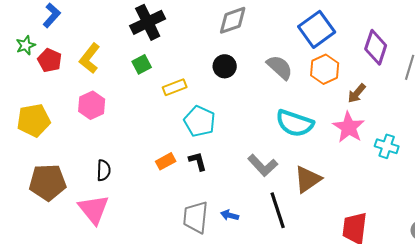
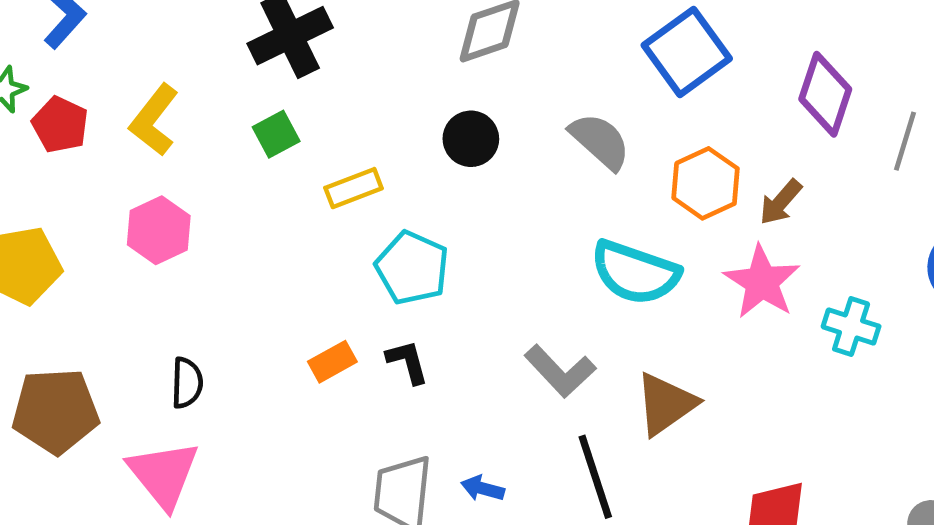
orange hexagon: (325, 69) -> (706, 183), moved

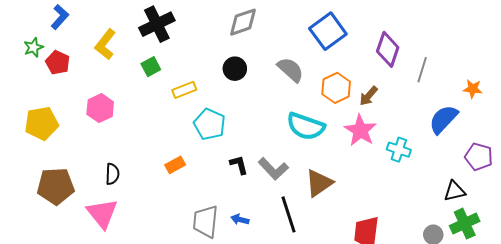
yellow L-shape: (154, 120) -> (105, 44), moved
black L-shape: (408, 362) -> (239, 165), moved

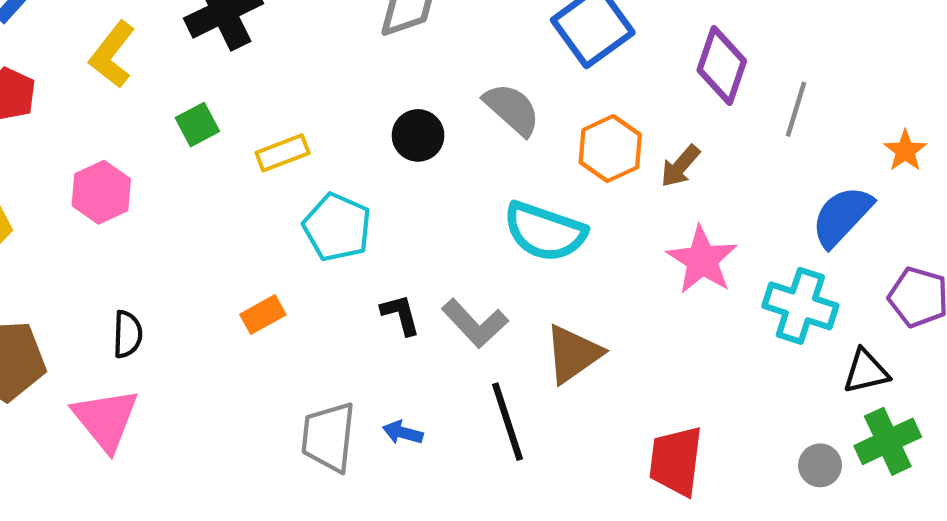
green square: (151, 67) -> (197, 125), moved
black circle: (235, 69) -> (418, 135), moved
orange star: (473, 89) -> (905, 151), turned 30
pink star: (360, 130) -> (702, 260), moved
cyan cross: (399, 150) -> (800, 306), moved, size x1.4

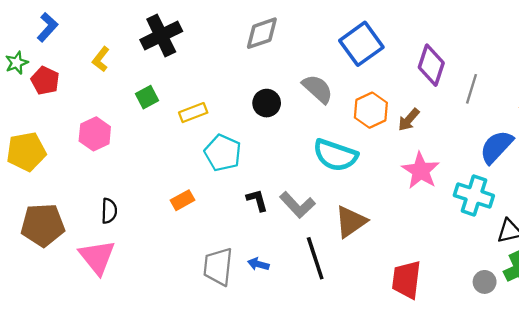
yellow L-shape: (112, 55) -> (101, 59), size x0.7

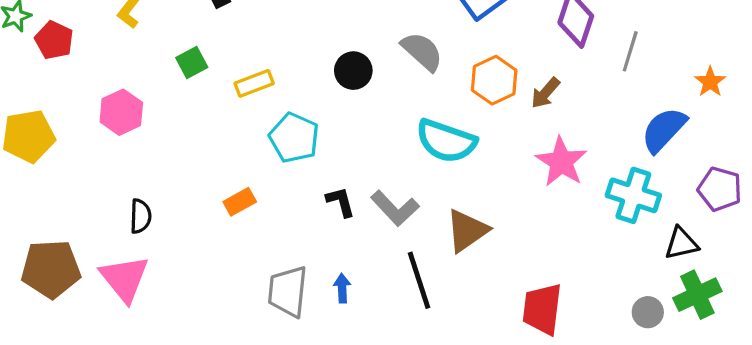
brown pentagon: (43, 225) -> (51, 269), moved
blue arrow: (258, 264) -> (342, 288), turned 72

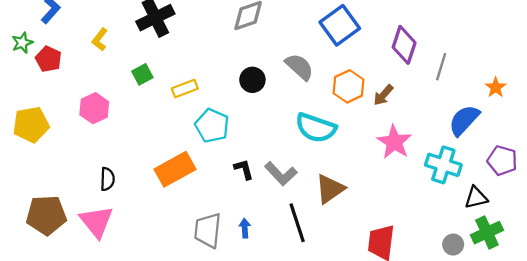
orange rectangle: (240, 202) -> (175, 169), size x1.8

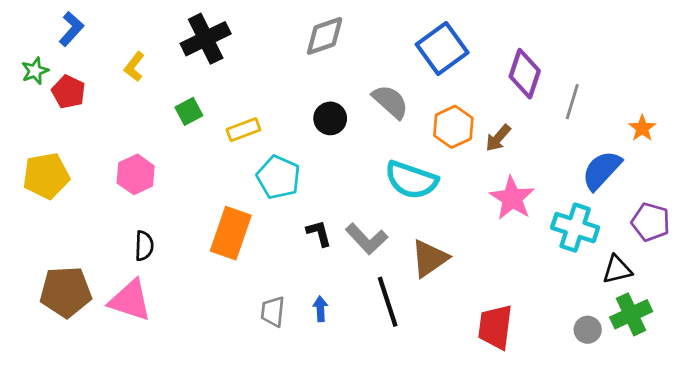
pink hexagon: (94, 108) -> (136, 174), moved
orange rectangle: (175, 169) -> (231, 233), turned -42
pink triangle: (96, 222) -> (130, 300), turned -33
gray trapezoid: (208, 230) -> (273, 312), size x0.7

